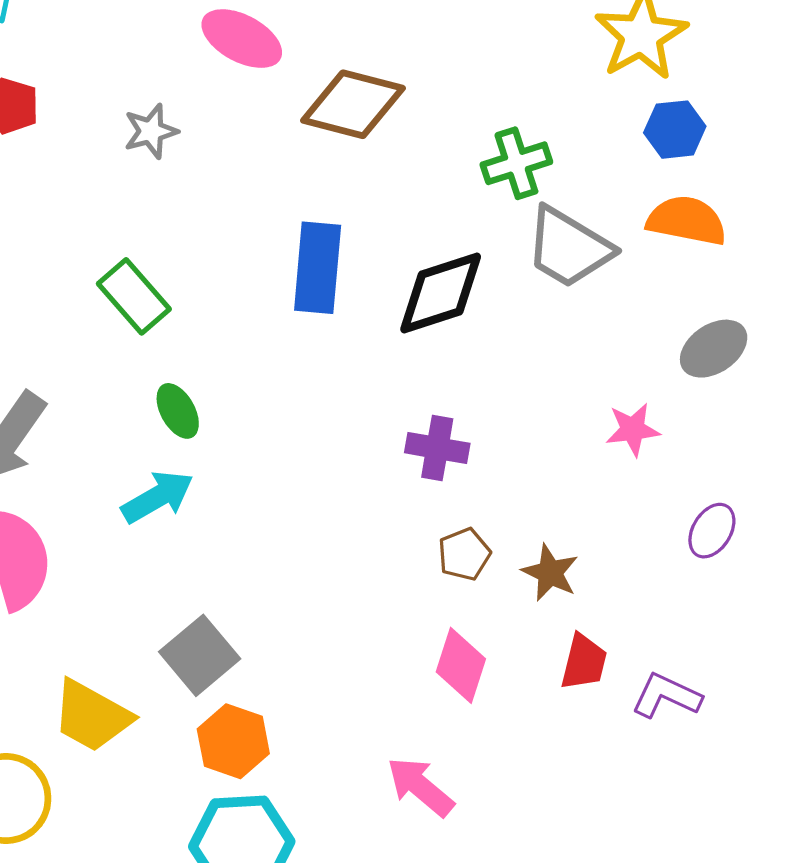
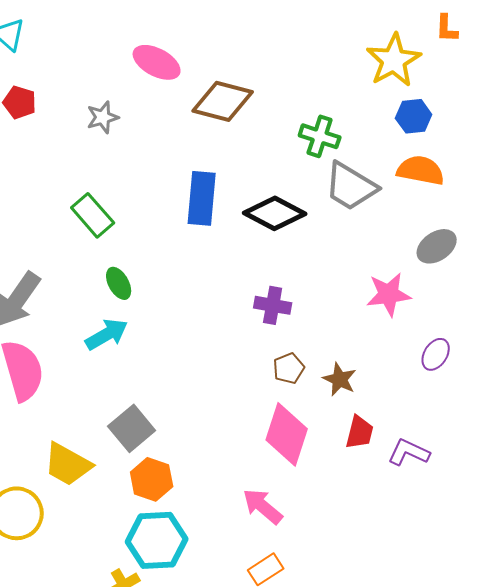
green cross: (516, 163) -> (320, 136), turned 36
black diamond: (441, 293) -> (275, 213), turned 46
pink star: (633, 429) -> (389, 294), size x1.4
pink diamond: (461, 665) -> (287, 434), size x1.4

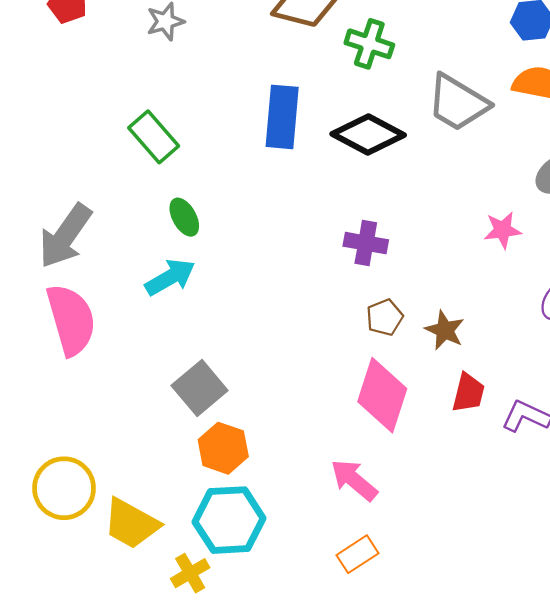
green cross: (320, 136) -> (369, 44), moved
pink star: (389, 294) -> (503, 230), size x0.7
yellow trapezoid: (68, 464) -> (131, 524), moved

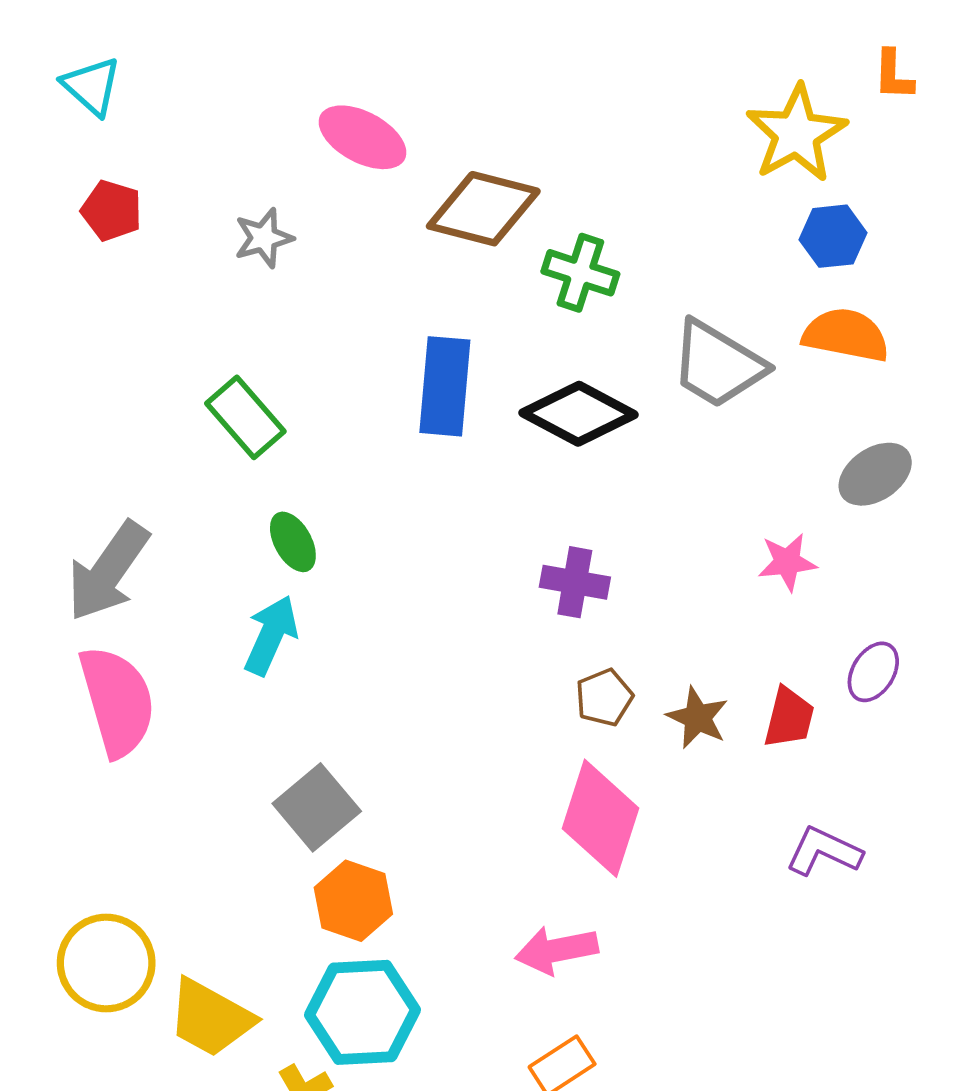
cyan arrow: (170, 277) -> (271, 635), turned -36
red trapezoid: (468, 393) -> (789, 718), moved
pink arrow: (354, 480) -> (557, 950), turned -51

